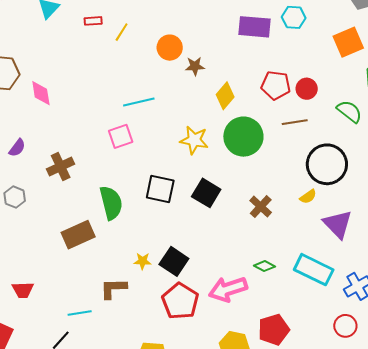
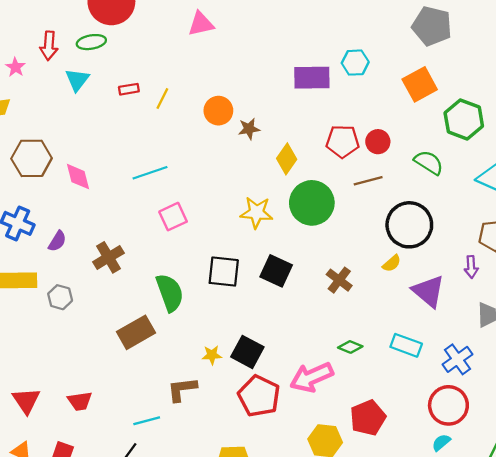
cyan line: (139, 102) -> (150, 173), moved
cyan rectangle: (314, 270) -> (406, 345), size x0.7
red circle: (345, 326) -> (448, 405), size x1.5

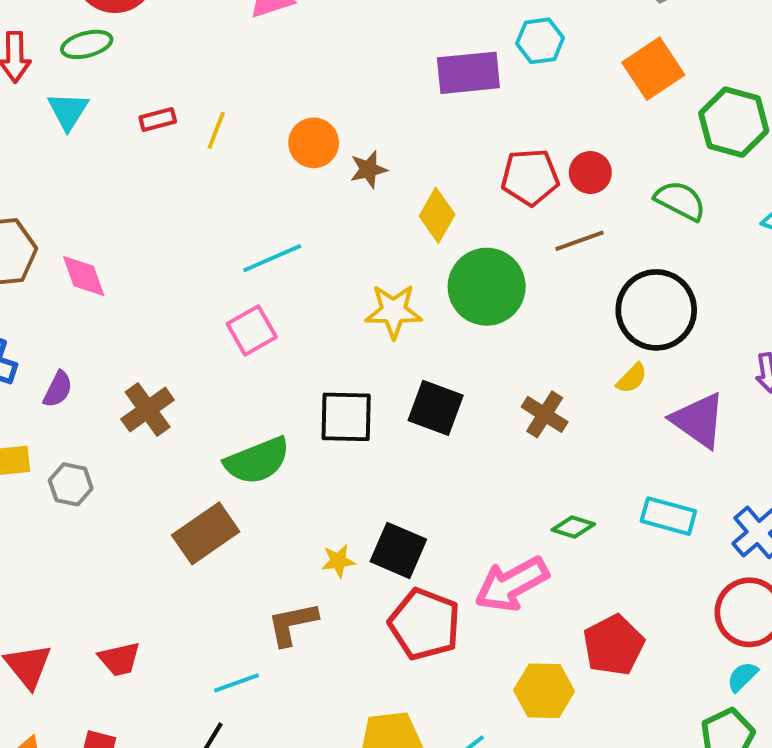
cyan line: (150, 173) -> (272, 258), moved
green semicircle: (170, 293) -> (257, 461), turned 93

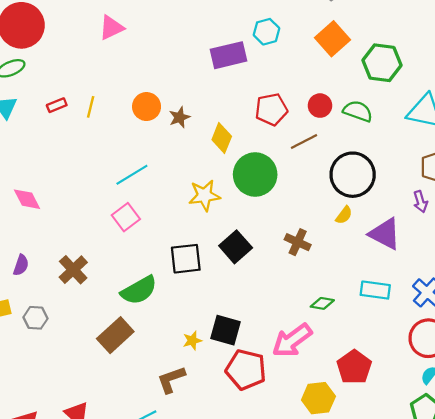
red circle: (590, 173) -> (320, 106), moved
black square: (436, 408) -> (236, 247), turned 36

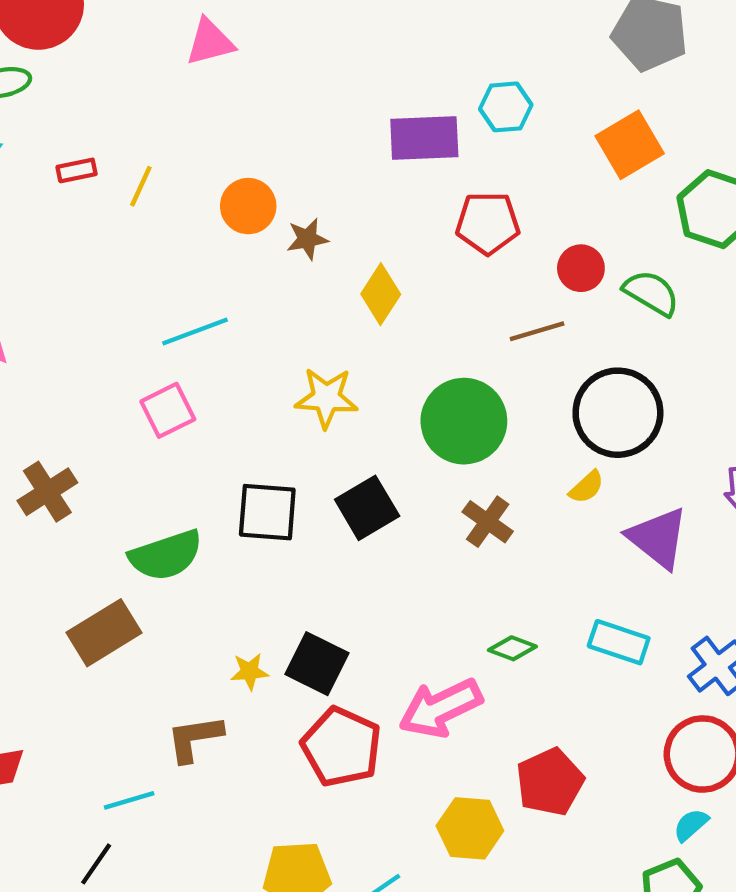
red pentagon: (271, 109) -> (488, 223), moved
green circle: (255, 174) -> (464, 421), moved

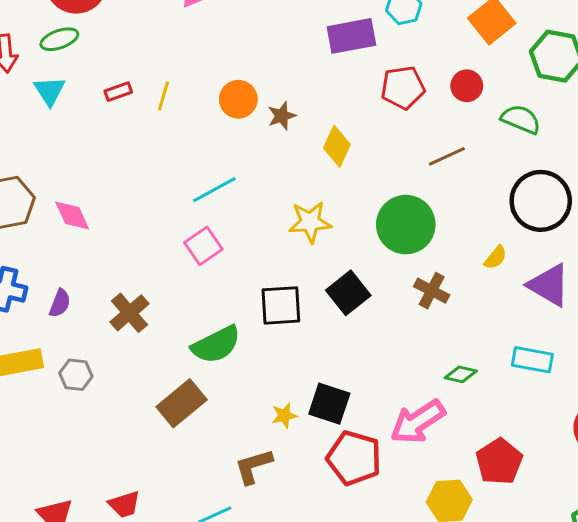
red circle: (581, 268) -> (467, 86), moved
black circle: (618, 413) -> (541, 201), moved

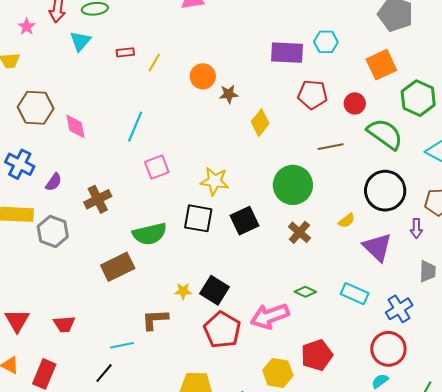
green semicircle: (521, 119) -> (385, 134), size x1.4
cyan line: (214, 190) -> (135, 127), moved, turned -52
yellow star: (310, 222) -> (215, 181), moved
gray hexagon: (76, 375) -> (53, 231), size x1.4

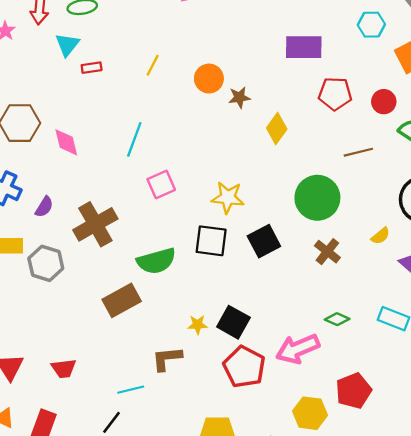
cyan hexagon: (326, 42) -> (371, 25), moved
red rectangle: (125, 52) -> (92, 68), moved
brown cross: (98, 199) -> (95, 224), size x1.4

